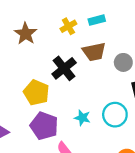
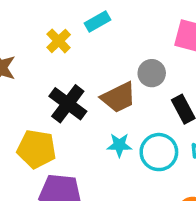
brown trapezoid: (94, 52) -> (119, 97), moved
cyan star: (82, 118) -> (119, 145), moved

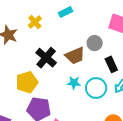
yellow cross: (59, 41) -> (35, 22), moved
yellow pentagon: (37, 149) -> (27, 82), turned -30

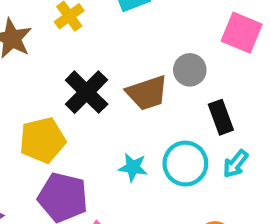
cyan star: (74, 83) -> (133, 167), moved

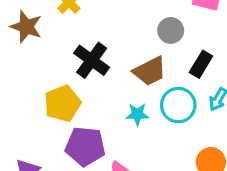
brown trapezoid: (147, 93) -> (150, 71), moved
black rectangle: (221, 117) -> (201, 64), turned 60

